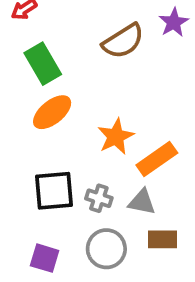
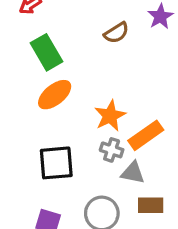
brown semicircle: (123, 41) -> (116, 33), size x0.7
gray cross: (99, 198) -> (112, 150), moved

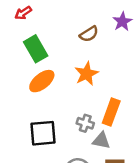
orange star: (110, 116) -> (86, 74), moved
orange rectangle: (146, 135) -> (111, 112), turned -35

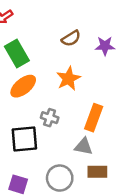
purple star: (122, 22) -> (105, 46), moved, turned 30
gray cross: (85, 123) -> (50, 118), moved

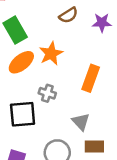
orange star: (68, 79) -> (51, 54), moved
orange rectangle: (94, 118) -> (91, 78), moved
gray triangle: (84, 147) -> (81, 122), turned 36

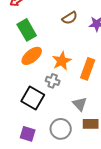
orange star: (51, 54) -> (62, 61), moved
black square: (23, 114) -> (33, 98), turned 35

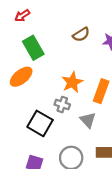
orange ellipse: (32, 56) -> (21, 77), moved
gray triangle: (80, 104) -> (88, 120), moved

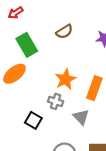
brown semicircle: (81, 34) -> (64, 32), moved
black square: (40, 123) -> (33, 120), size x0.7

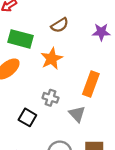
green rectangle: (27, 45) -> (20, 39), turned -45
orange star: (66, 79) -> (52, 59), moved

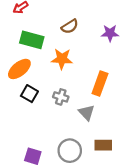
orange star: (52, 59) -> (62, 59), turned 30
black square: (27, 117) -> (29, 94), moved

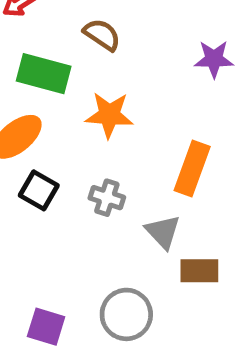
brown semicircle: (70, 26) -> (102, 35), moved, turned -114
brown rectangle: (103, 145) -> (199, 271), moved

